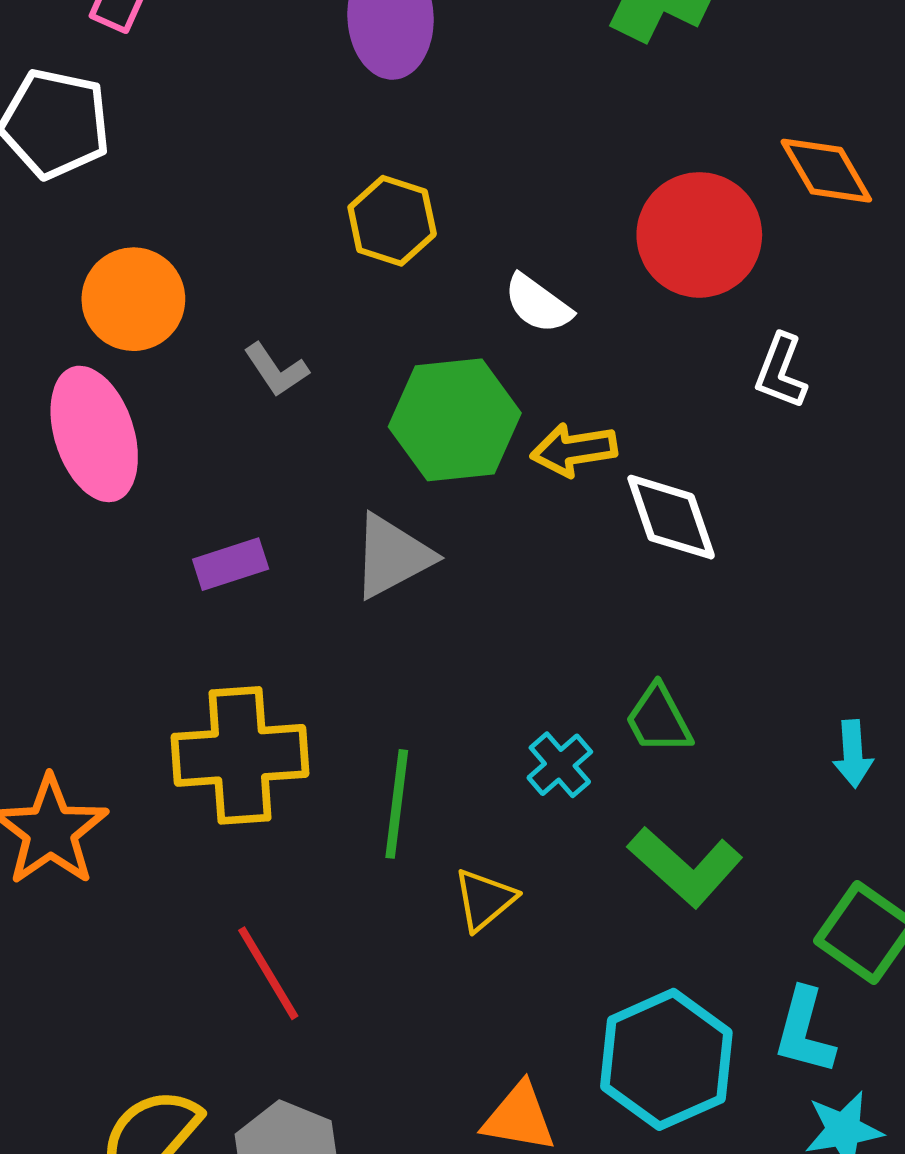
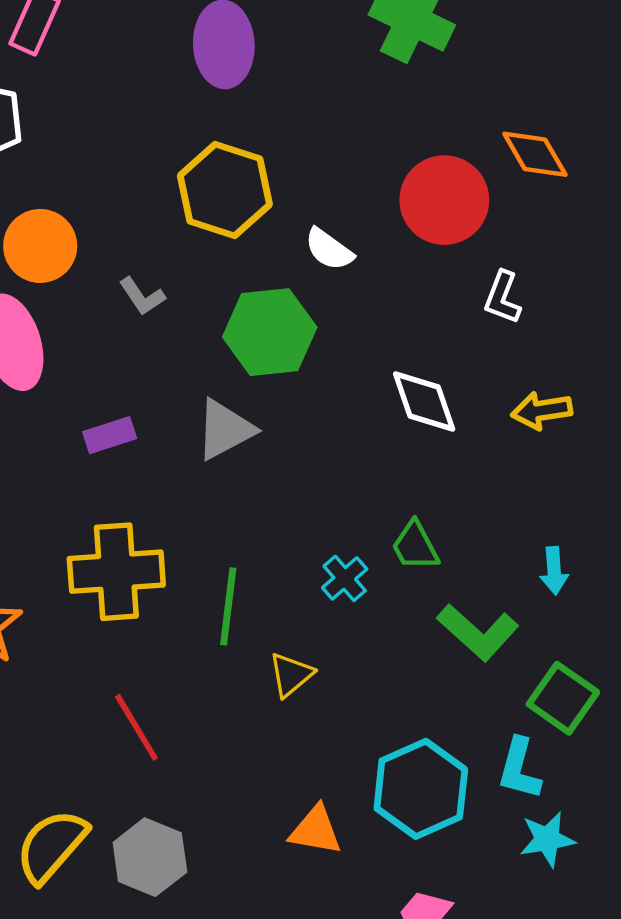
yellow hexagon: (392, 221) -> (225, 190), size x1.5
yellow arrow: (574, 450) -> (542, 411), moved
green L-shape: (685, 867) -> (478, 632), moved

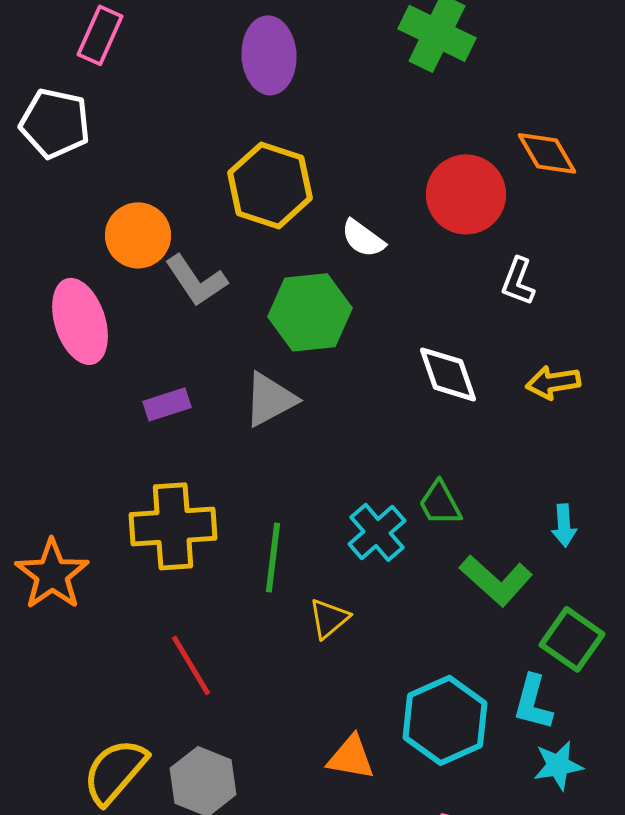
orange circle: (40, 246) -> (138, 235), moved
gray L-shape: (142, 296) -> (196, 280), size x1.5
cyan cross: (345, 578) -> (377, 532), size x1.4

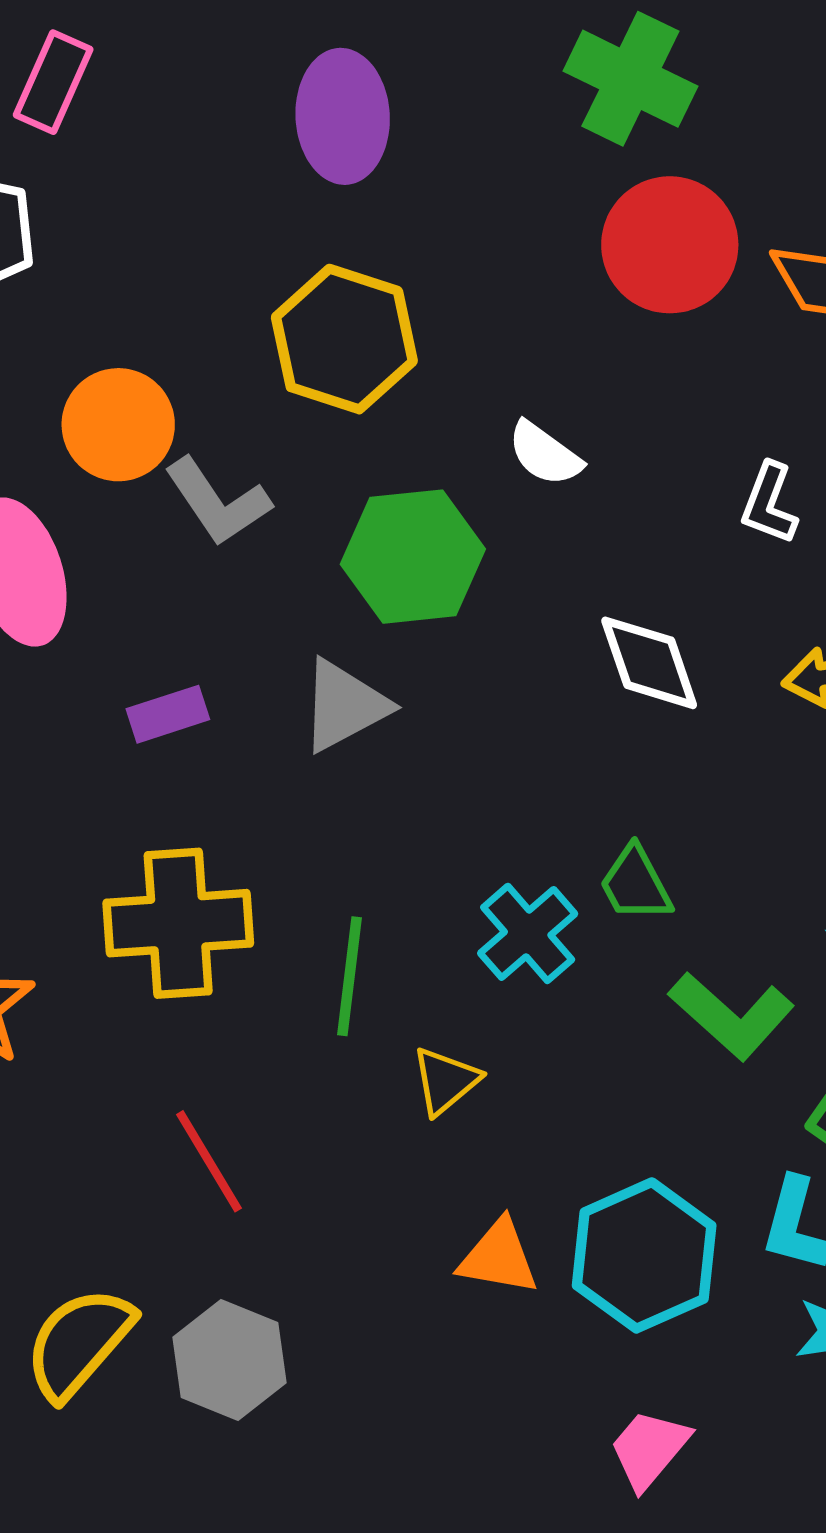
red circle: (466, 194) -> (670, 245), moved
white semicircle: (363, 238) -> (545, 454), moved
orange triangle: (351, 757) -> (498, 1257), moved

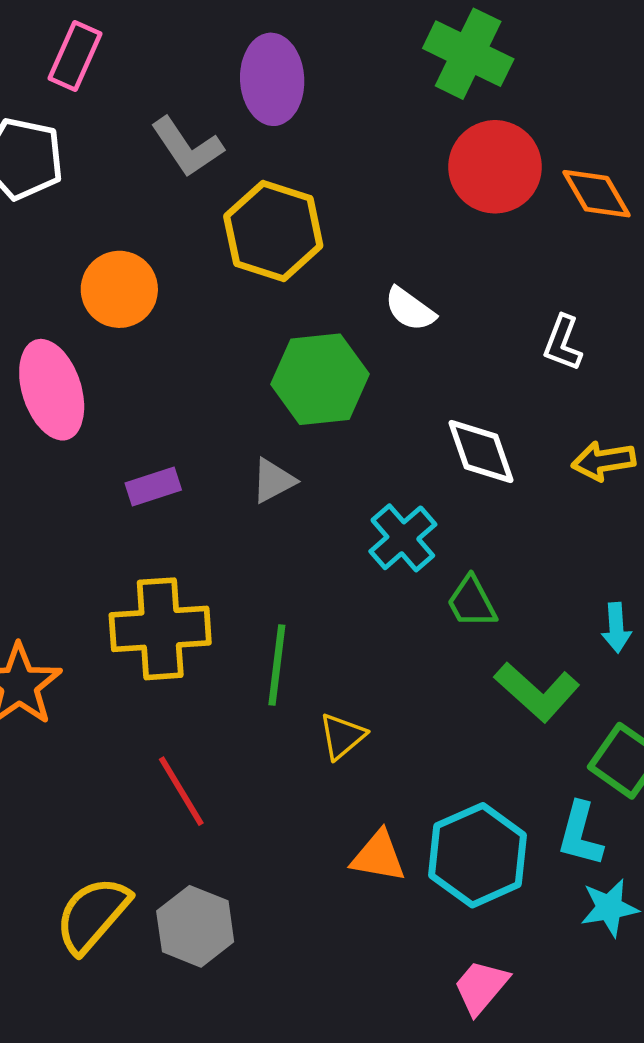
gray L-shape: (218, 502) -> (187, 147), moved
gray triangle: (344, 706) -> (273, 481), size x0.7
cyan cross: (528, 933) -> (403, 538), moved

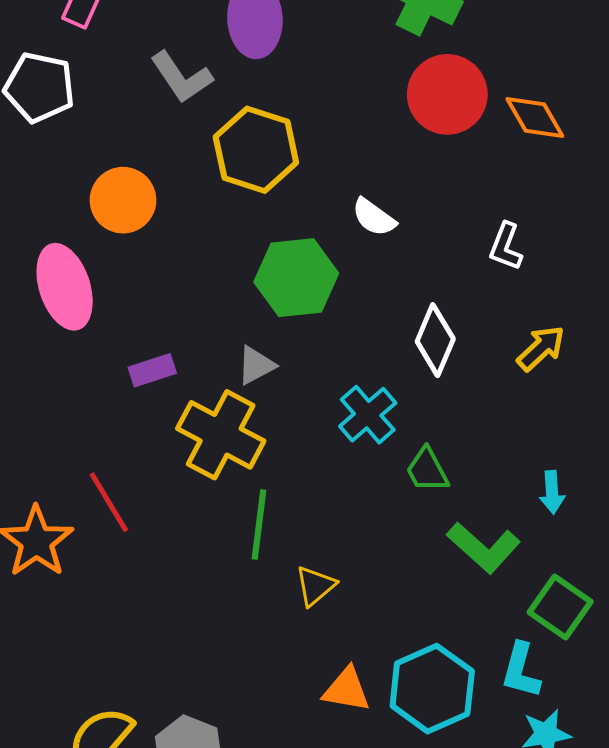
white diamond: (481, 452) -> (435, 340), turned 42
yellow arrow: (604, 461) -> (541, 348), turned 146
yellow cross: (160, 629) -> (221, 435), moved, turned 32
red line: (181, 791) -> (109, 502), moved

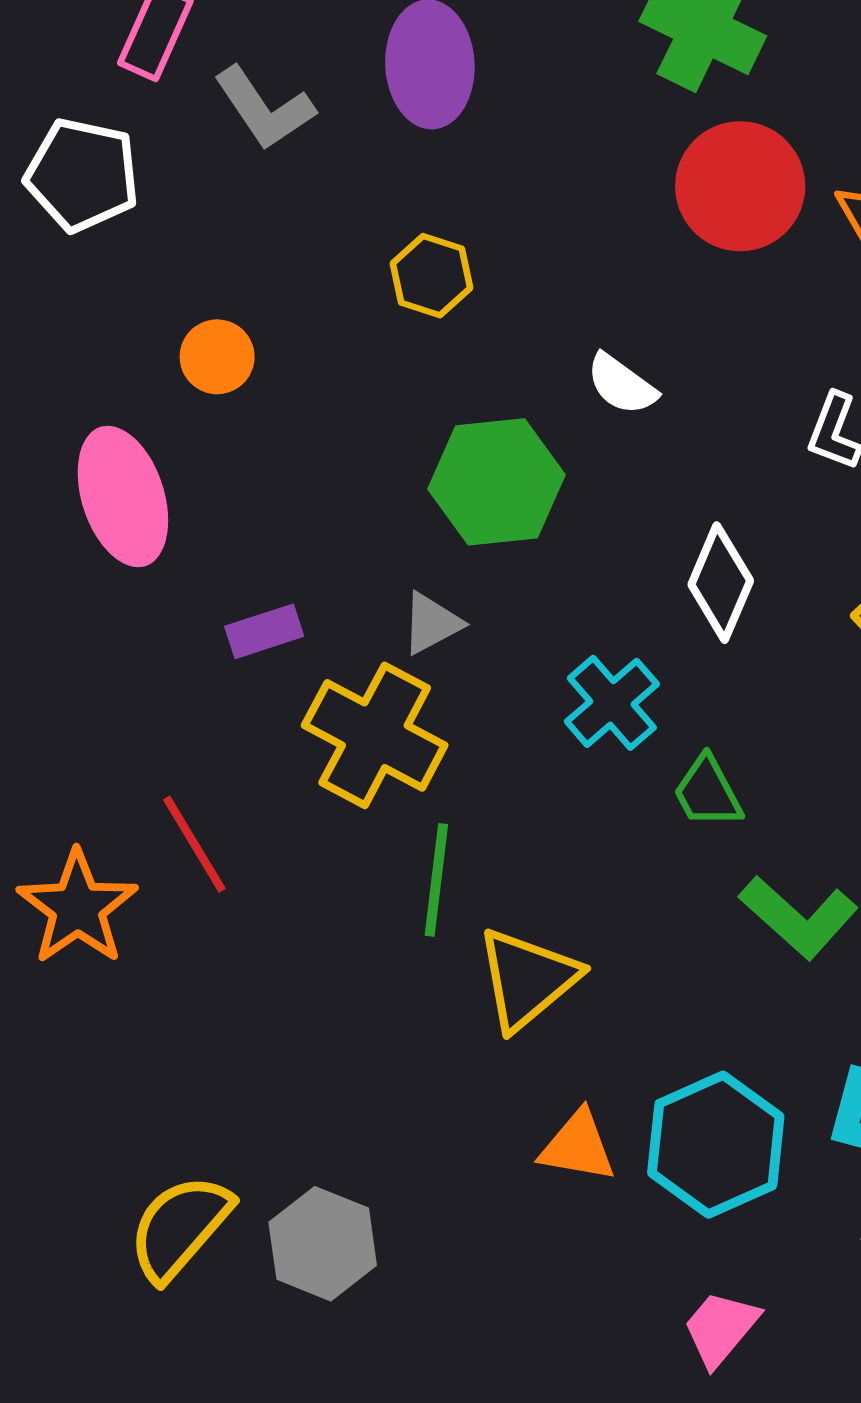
gray L-shape: (181, 77) -> (264, 108), moved
yellow hexagon: (256, 150) -> (432, 276), size x0.6
orange circle: (123, 200) -> (217, 357), size x0.7
yellow triangle: (315, 586) -> (527, 979), size x1.6

